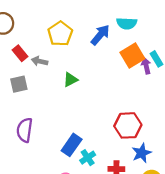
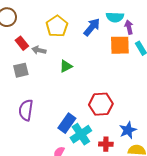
orange square: (132, 56) -> (120, 45), turned 30
purple arrow: (146, 66) -> (129, 27), moved
red hexagon: (128, 125) -> (101, 104), moved
cyan cross: (88, 158) -> (81, 134), size x1.5

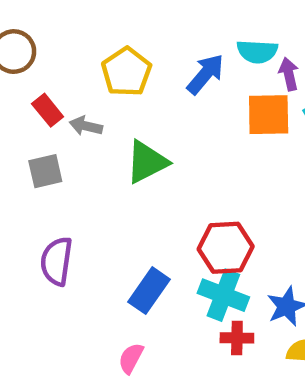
green triangle: (66, 66) -> (147, 162), size x1.5
cyan cross: (81, 134) -> (223, 295), moved, turned -35

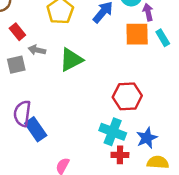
gray arrow: (86, 126) -> (37, 50), moved
red hexagon: (226, 248) -> (127, 96), moved
blue rectangle: (149, 291) -> (36, 129), moved, turned -70

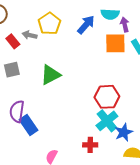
gray arrow: (37, 50) -> (30, 35), moved
green triangle: (71, 60) -> (50, 75), moved
cyan cross: (113, 132) -> (107, 121), moved, turned 30
red cross: (120, 155) -> (90, 145), moved

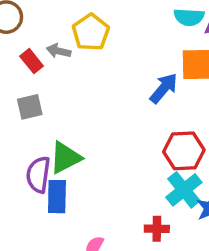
blue arrow: (86, 25) -> (164, 88), moved
green triangle: (50, 75) -> (65, 158), moved
blue rectangle: (29, 125) -> (57, 197), turned 36

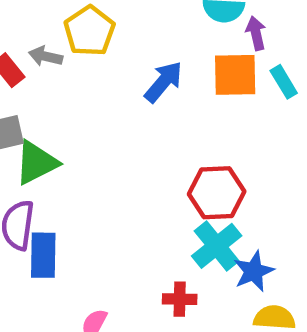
blue arrow: (164, 88) -> (163, 82), moved
green triangle: (65, 158) -> (36, 163), moved

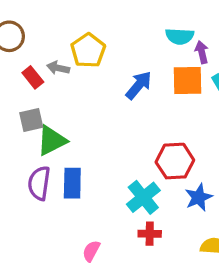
cyan cross: (217, 246) -> (143, 197), moved
blue rectangle: (43, 255) -> (72, 183), moved
blue star: (254, 271) -> (199, 197), moved

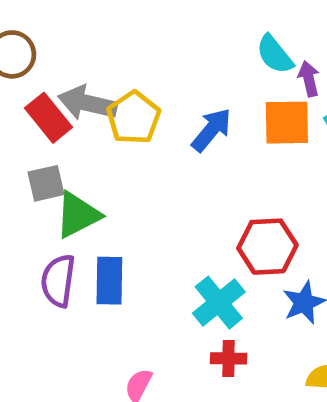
cyan semicircle: (180, 36) -> (275, 54), turned 48
yellow pentagon: (88, 51) -> (134, 118), moved
gray arrow: (58, 68) -> (87, 103), size x1.6
red rectangle: (33, 77) -> (48, 118), size x1.4

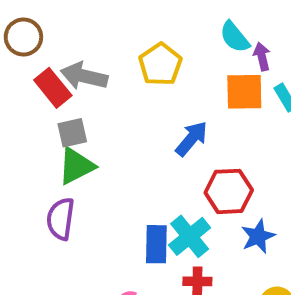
yellow pentagon: (134, 118) -> (160, 64), moved
blue arrow: (211, 130) -> (192, 139), moved
gray square: (46, 183) -> (72, 133), moved
blue rectangle: (109, 281) -> (156, 244), moved

